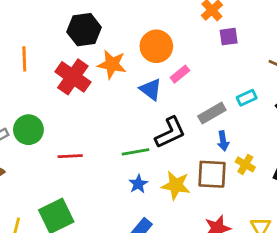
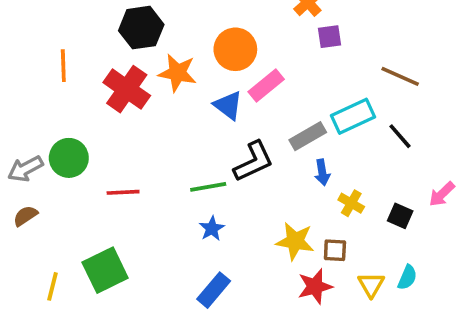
pink rectangle: (180, 74) -> (266, 85), size x1.4
cyan rectangle: (247, 98) -> (353, 116), size x1.6
brown square: (212, 174) -> (335, 250), moved, size x0.6
yellow star: (176, 185) -> (295, 241), moved

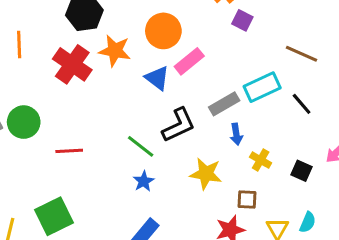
purple square: (329, 37) -> (242, 20), turned 35
green line: (208, 187) -> (141, 146), turned 48
yellow star: (295, 241) -> (206, 174), moved

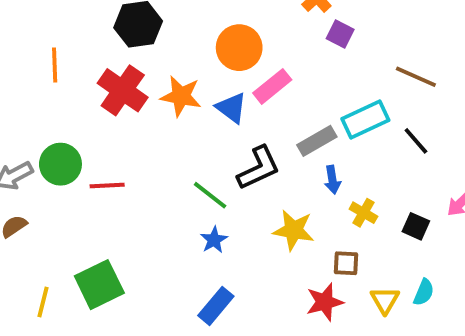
orange star: (115, 51) -> (181, 96), moved
red line: (69, 151) -> (107, 186), moved

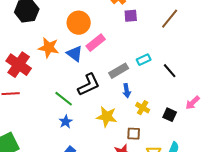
purple square: (340, 34) -> (131, 16), turned -32
brown line: (416, 77) -> (170, 19), moved, turned -75
red cross: (123, 90) -> (19, 65), moved
cyan rectangle: (365, 119) -> (144, 60), size x0.6

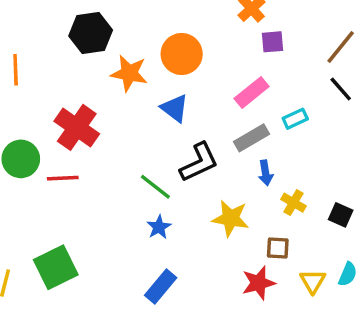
pink rectangle: (96, 43) -> (252, 92), moved
orange star: (49, 48) -> (129, 73), moved
black line: (170, 71) -> (341, 89), moved

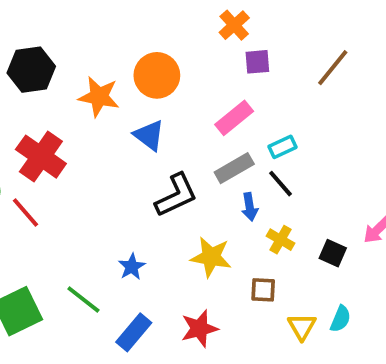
black hexagon: (91, 33) -> (31, 70), moved
black line: (341, 89) -> (281, 184), moved
red line: (63, 178) -> (25, 213), turned 52
green line: (155, 187) -> (83, 300), moved
red star: (259, 283) -> (199, 329), moved

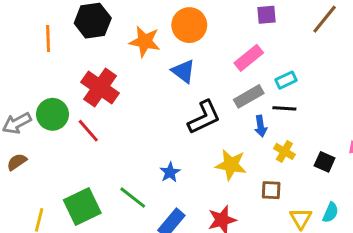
black line: (281, 184) -> (284, 108), turned -45

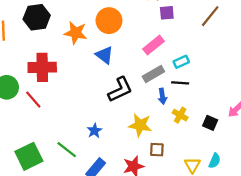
red cross: (100, 88) -> (42, 67), turned -36
brown square: (271, 190) -> (157, 150), moved

